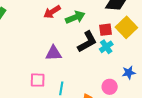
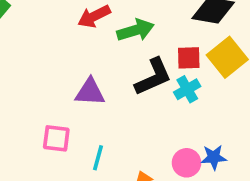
blue star: (129, 73) -> (214, 157), moved

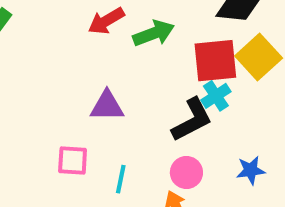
red square: (189, 58) -> (215, 61), size x1.6
black L-shape: (153, 77) -> (192, 120), moved
pink circle: (187, 163) -> (186, 172), moved

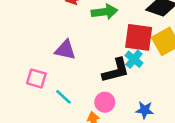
cyan cross: (216, 96) -> (134, 59), turned -30
cyan line: (121, 179) -> (63, 97), turned -72

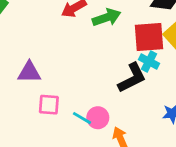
purple triangle: (65, 50) -> (29, 72), moved
pink circle: (105, 102) -> (98, 118), moved

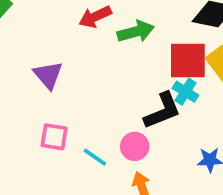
purple triangle: (29, 72) -> (48, 75), moved, turned 45
pink circle: (98, 118) -> (135, 146), moved

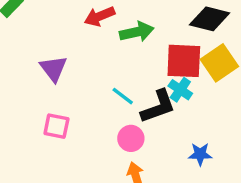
cyan line: (95, 157) -> (123, 96), moved

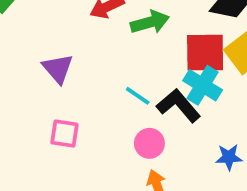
cyan cross: (180, 90) -> (203, 85), size x1.4
black L-shape: (158, 106) -> (179, 106), turned -108

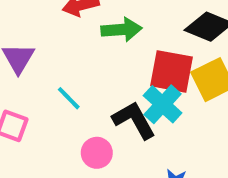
cyan line: (138, 96) -> (69, 98), moved

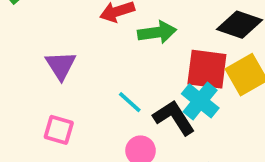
cyan line: (69, 98) -> (130, 102), moved

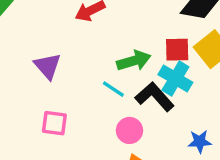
green arrow: (157, 32) -> (134, 61), moved
red square: (207, 69) -> (177, 50), size x0.7

